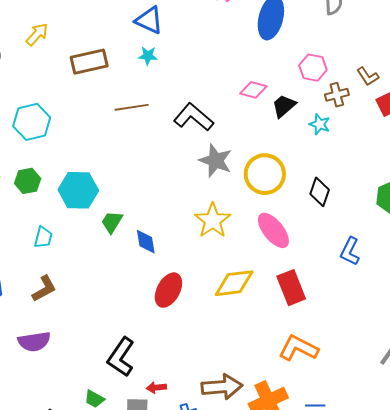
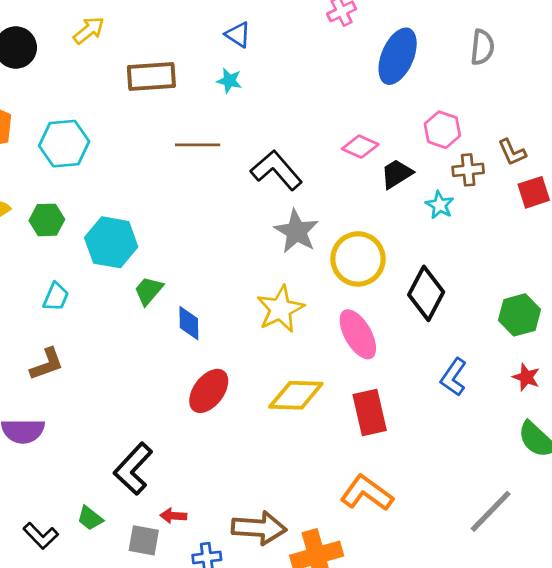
blue triangle: (149, 20) -> (238, 35), size x0.7
black diamond: (320, 192) -> (426, 293), size x1.4

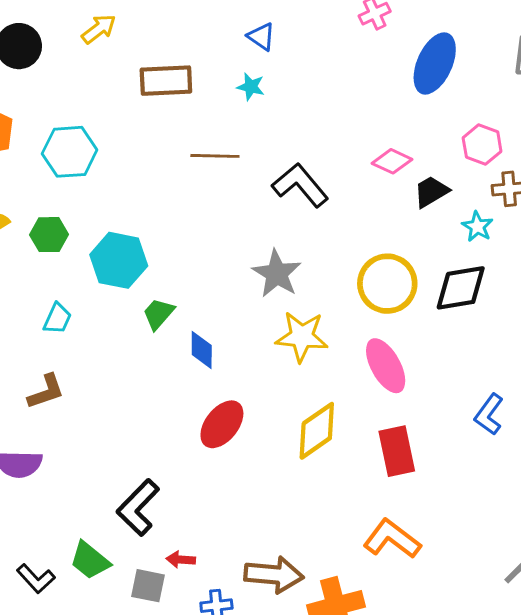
gray star: (296, 231) -> (277, 274), moved
black diamond: (426, 293) -> (461, 288), moved, turned 52
yellow star: (280, 309) -> (302, 337), turned 30
yellow diamond: (296, 395) -> (317, 431), turned -38
green trapezoid: (90, 518) -> (90, 560), size x1.4

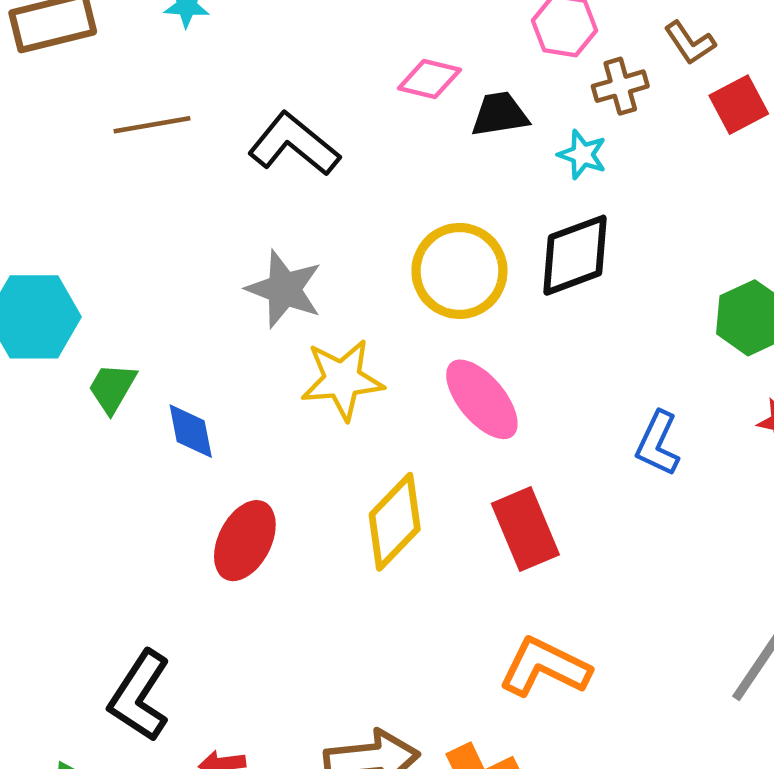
black trapezoid: (431, 192) -> (500, 114), turned 33

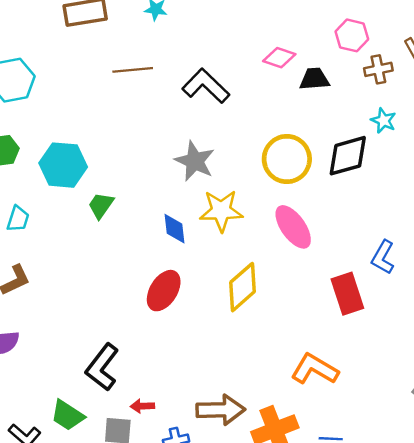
cyan star: (582, 155) -> (383, 121), moved
blue diamond: (191, 431) -> (175, 229), moved
red rectangle: (525, 529) -> (347, 294), moved

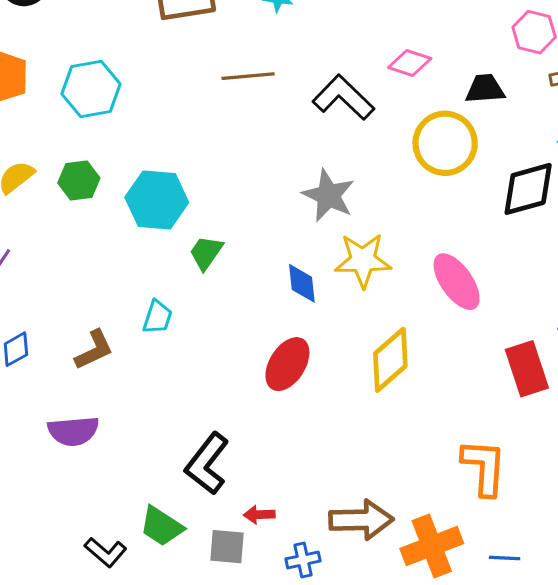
pink diamond: (279, 58) -> (410, 63), moved
yellow circle: (287, 159) -> (445, 143), moved
cyan trapezoid: (18, 219) -> (157, 317), moved
orange L-shape: (315, 369) -> (484, 467), turned 63

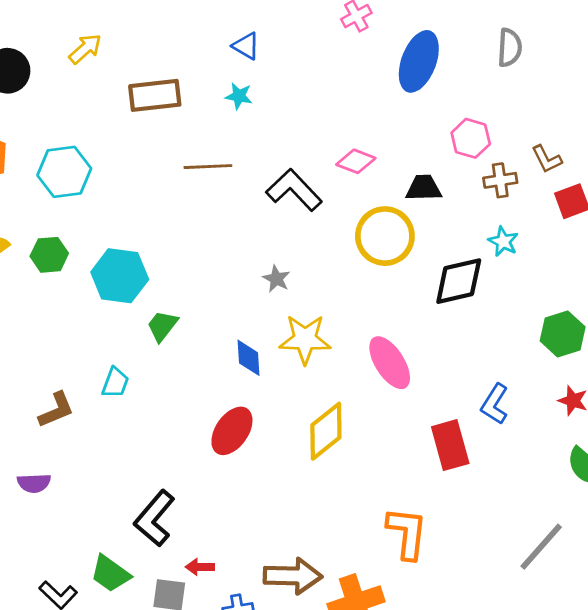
gray star: (328, 195) -> (276, 279), size x0.6
purple semicircle: (73, 431) -> (34, 483), size x0.7

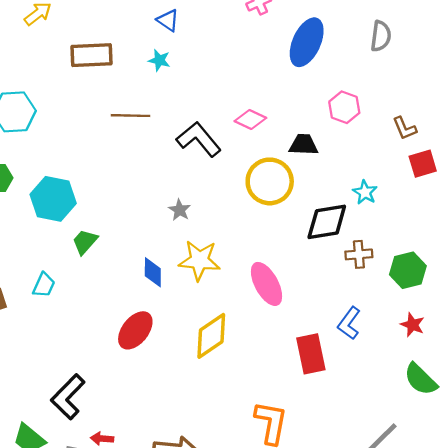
brown cross: (500, 180) -> (359, 254), moved

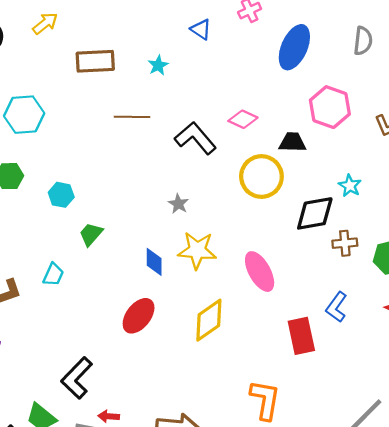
blue triangle: (168, 20) -> (201, 29), moved
cyan star: (159, 60) -> (158, 65), turned 30
pink hexagon: (344, 107) -> (330, 107), size x1.4
cyan hexagon: (53, 199) -> (61, 195), size x0.6

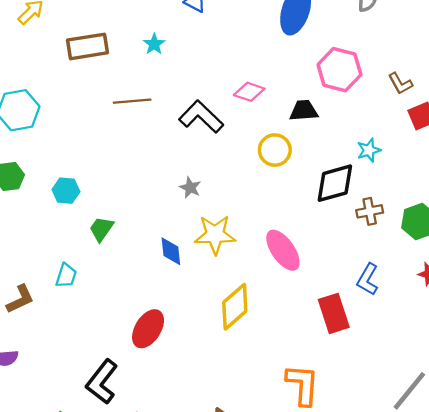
yellow circle: (261, 176) -> (275, 150), size x0.7
cyan star: (350, 186) -> (369, 150), turned 30
red ellipse: (139, 316) -> (148, 329), moved

